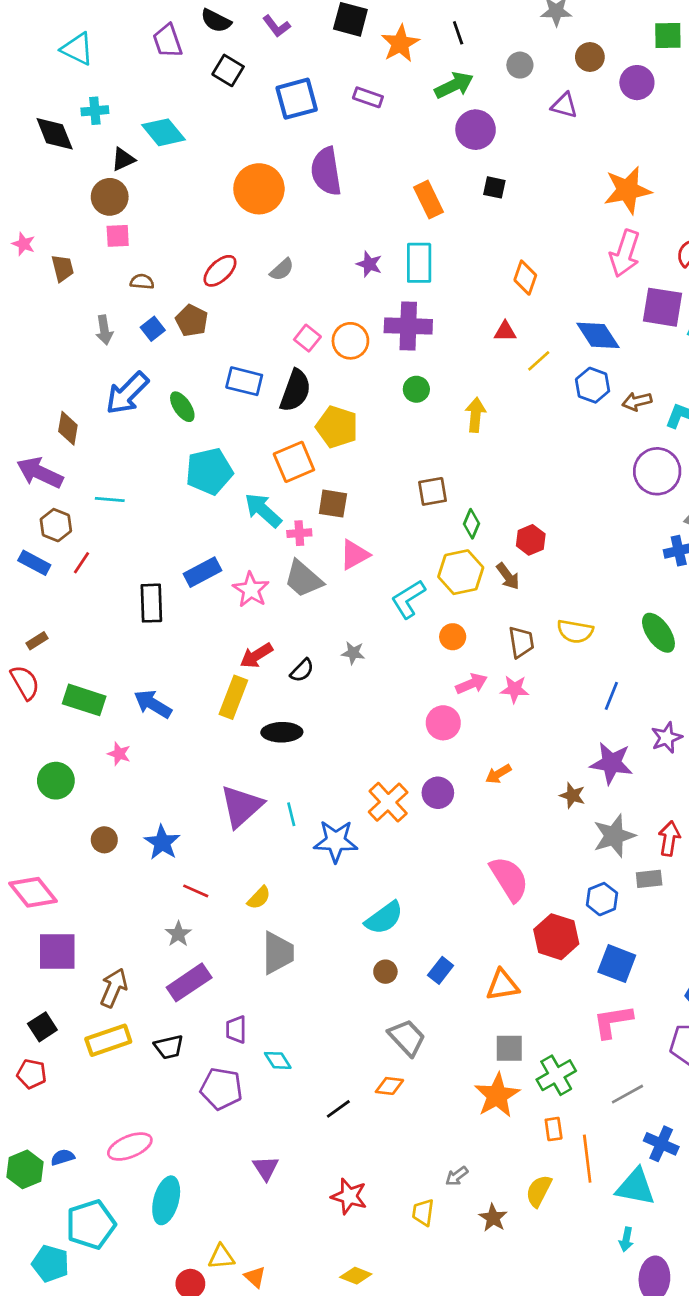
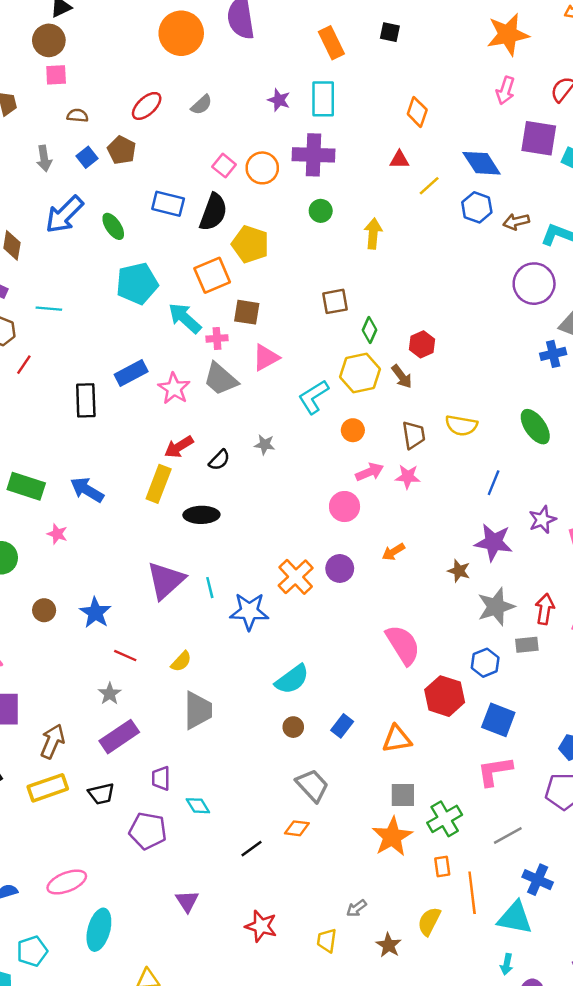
pink arrow: (625, 253) -> (505, 90), size x0.7
cyan pentagon: (91, 1225) -> (32, 951), size x0.7

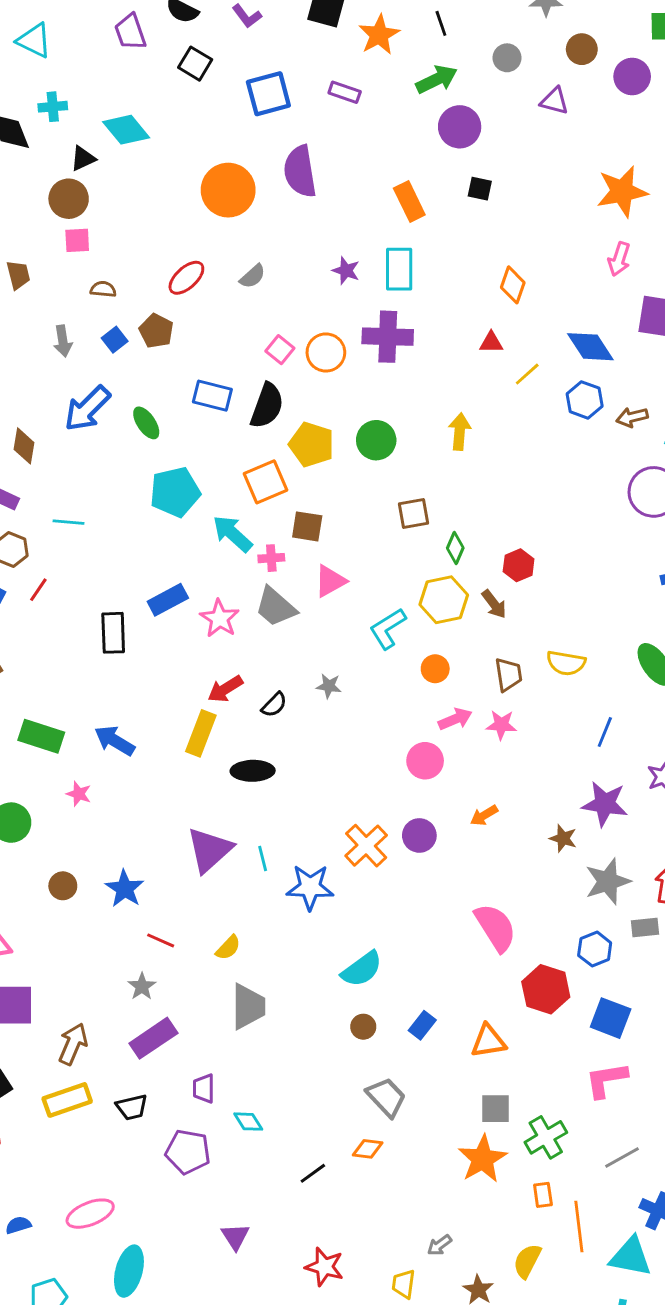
green circle: (321, 211) -> (376, 440), moved, size x1.4

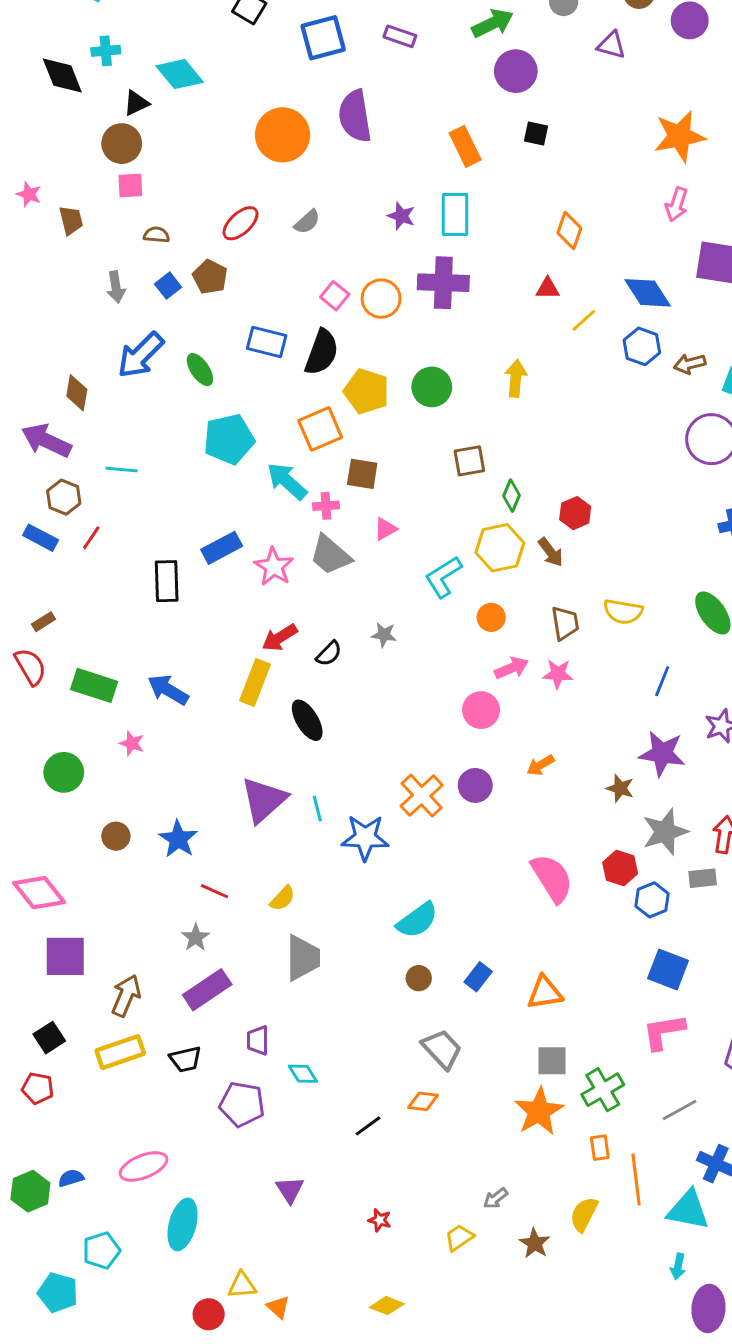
pink triangle: (330, 581) -> (385, 529), size x0.7
black ellipse: (253, 771) -> (307, 720), turned 60
red hexagon: (546, 989) -> (620, 868), moved, size x0.7
red star: (324, 1267) -> (380, 1220), size x0.6
yellow trapezoid: (404, 1284) -> (459, 1237), turned 48

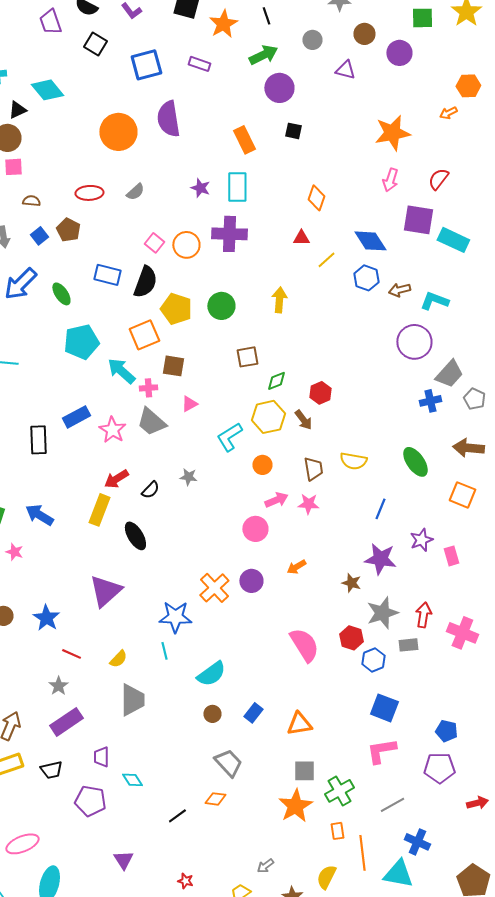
red ellipse: (241, 223) -> (89, 193), turned 40
green diamond: (511, 496) -> (276, 381), turned 45
cyan line: (317, 809) -> (164, 651), moved

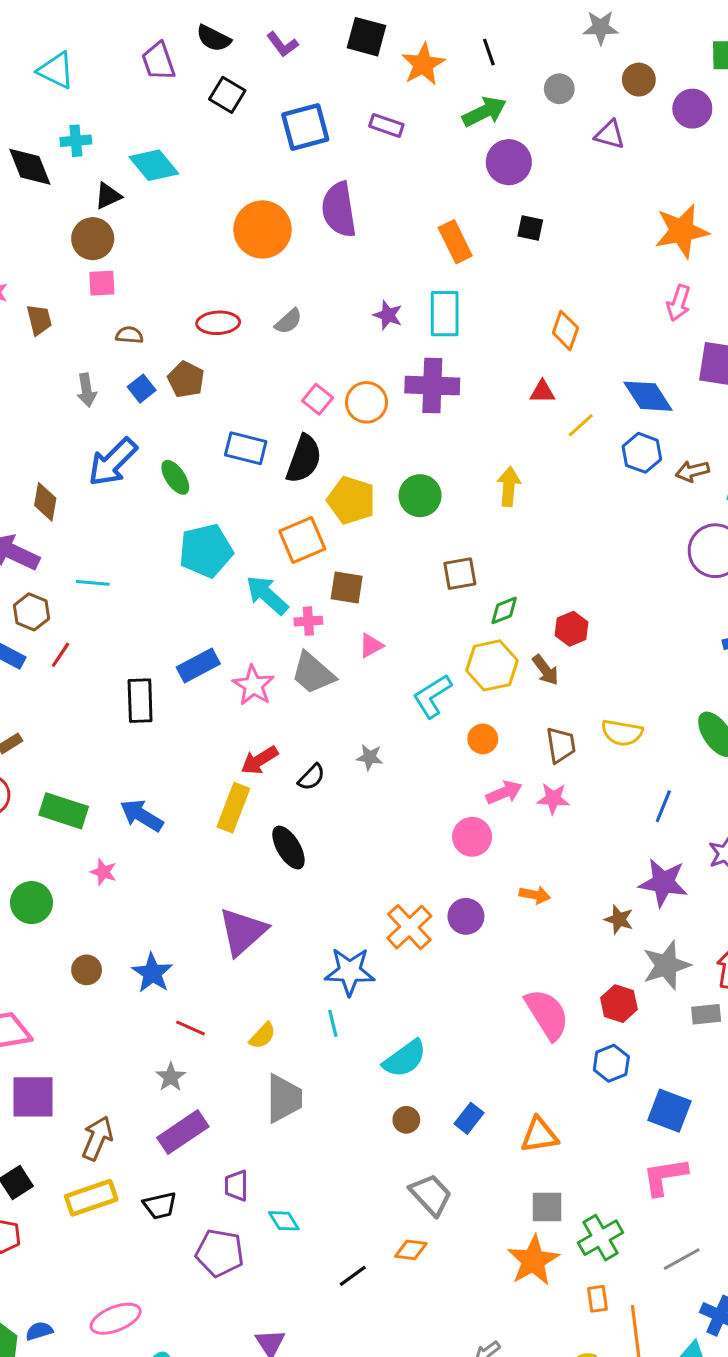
orange arrow: (296, 567) -> (535, 895), turned -138
blue hexagon: (373, 660) -> (611, 1063), moved

